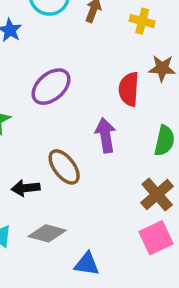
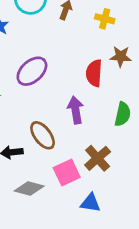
brown cross: (157, 195) -> (98, 158), moved
pink square: (156, 238) -> (67, 172), moved
blue triangle: (87, 264) -> (91, 203), moved

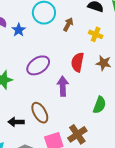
red semicircle: (94, 73) -> (78, 62), moved
purple arrow: (76, 110) -> (63, 86), moved

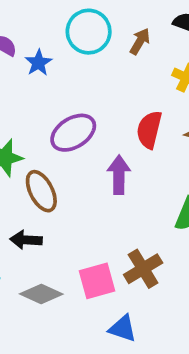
brown arrow: (68, 24) -> (140, 41), moved
brown ellipse: (40, 113) -> (41, 191), moved

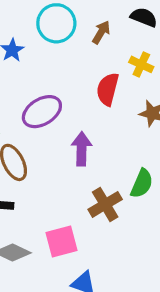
red semicircle: (149, 130) -> (108, 89), moved
brown cross: (143, 269) -> (105, 204), moved

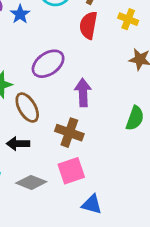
red semicircle: (108, 89) -> (88, 25), moved
brown cross: (105, 204) -> (69, 133), moved, turned -36

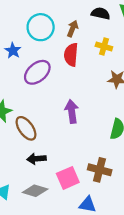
purple ellipse: (48, 64) -> (37, 72), moved
brown cross: (69, 133) -> (100, 170), moved
black arrow: (18, 144) -> (36, 159), moved

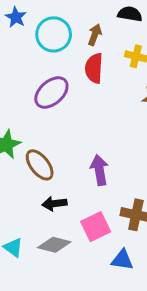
blue star: (13, 51) -> (16, 17), moved
purple arrow: (72, 111) -> (99, 170), moved

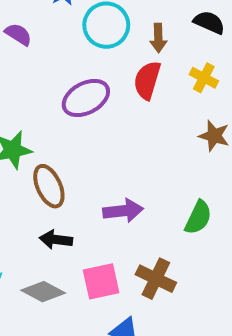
brown arrow: (95, 35) -> (158, 38), turned 145
purple arrow: (99, 170) -> (123, 211), turned 80

